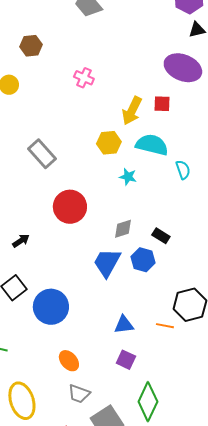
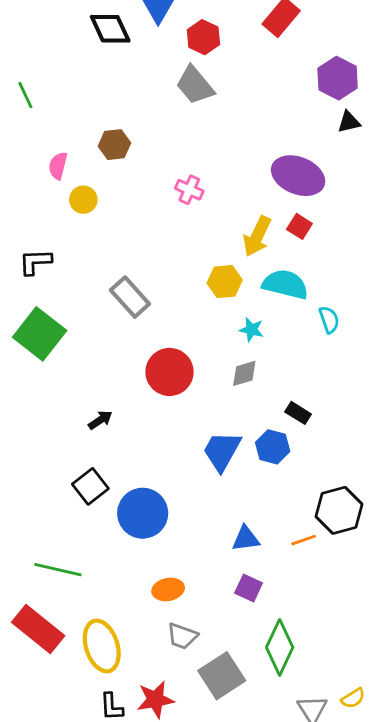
purple ellipse: (183, 68) -> (298, 176), moved
red square: (162, 104) -> (299, 226), turned 30
gray diamond: (123, 229) -> (244, 373), moved
orange line: (165, 326) -> (304, 540), turned -30
orange ellipse: (69, 361) -> (168, 589), turned -60

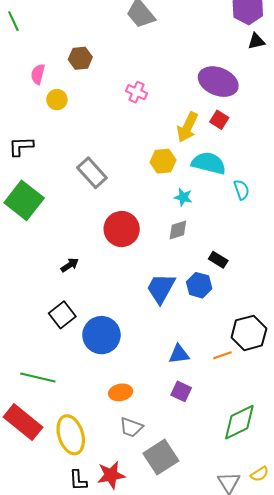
green diamond: (280, 647) -> (239, 422), moved, turned 39

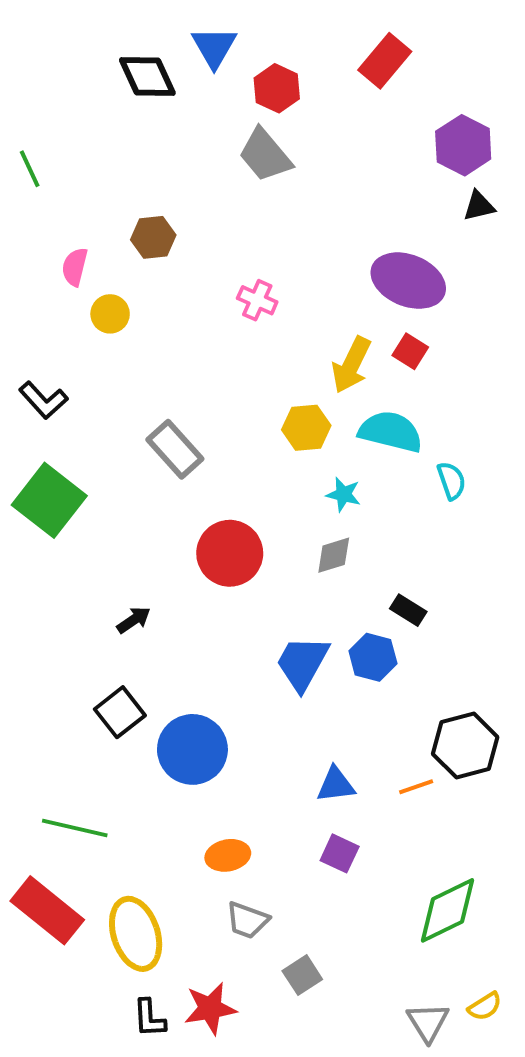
black L-shape: (21, 146) -> (43, 400), turned -130
gray square: (161, 457) -> (302, 975), size x0.6

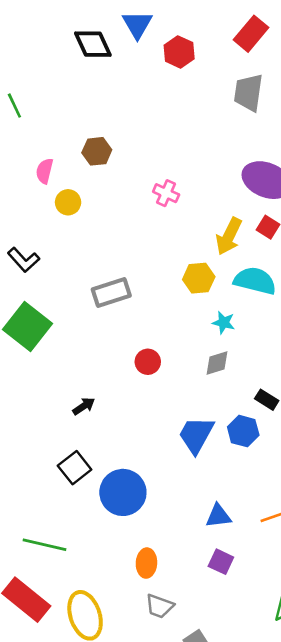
gray trapezoid: (265, 155) -> (248, 93), moved, turned 48
gray rectangle: (175, 449) -> (111, 292), turned -66
red circle: (230, 553) -> (148, 362), size x0.6
orange ellipse: (228, 855) -> (146, 563), turned -76

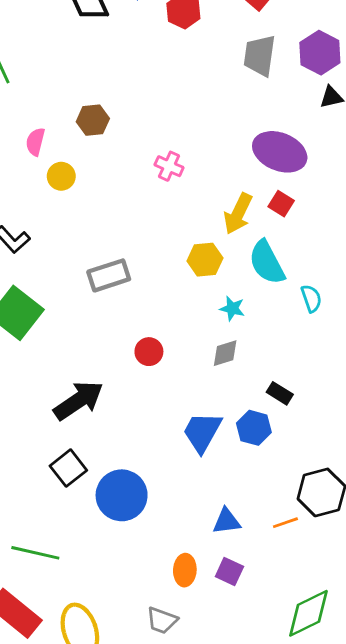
cyan semicircle: (255, 281) -> (267, 262), turned -132
black arrow: (84, 406) -> (78, 400), size x2.0
orange ellipse: (146, 563) -> (185, 570), moved

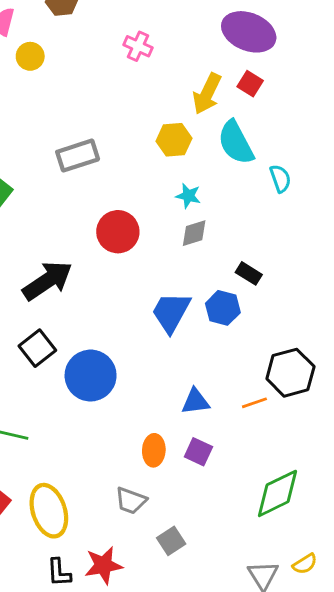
cyan star: (232, 308) -> (188, 196), moved
red circle: (149, 352) -> (118, 232), size x1.5

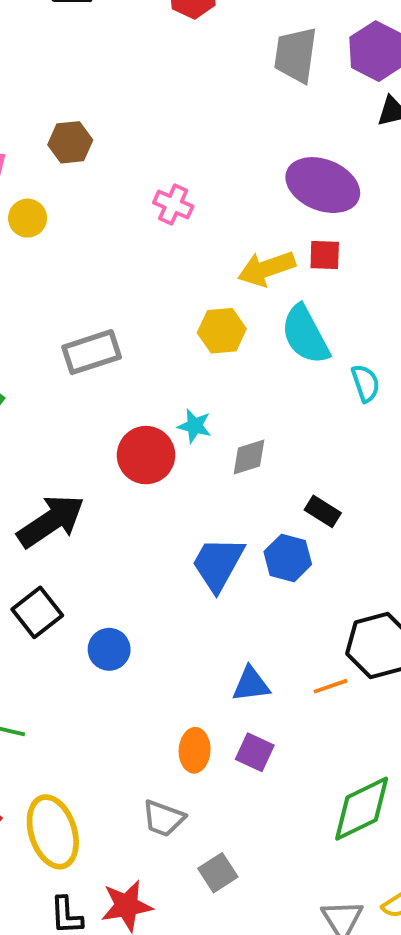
red square: (250, 84) -> (325, 255), turned -30
yellow arrow: (207, 94) -> (266, 269), turned 45
cyan star: (188, 196) -> (195, 426), moved
blue circle: (91, 376) -> (109, 649), size x0.6

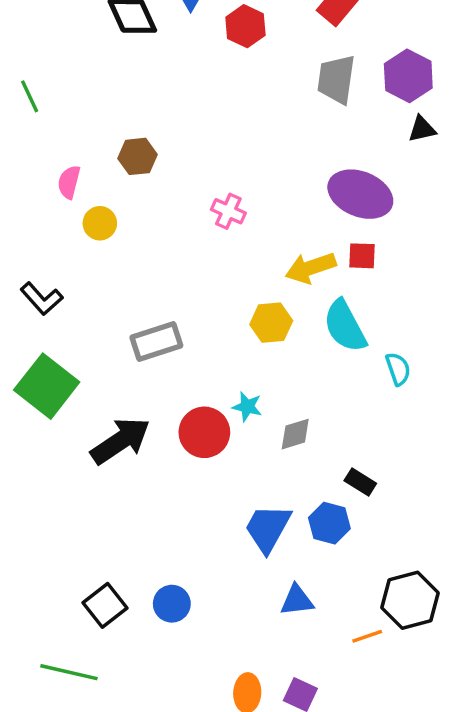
black arrow: (51, 521) -> (120, 441), moved
black square: (37, 612) -> (105, 605), moved
blue triangle: (251, 684) -> (297, 600), moved

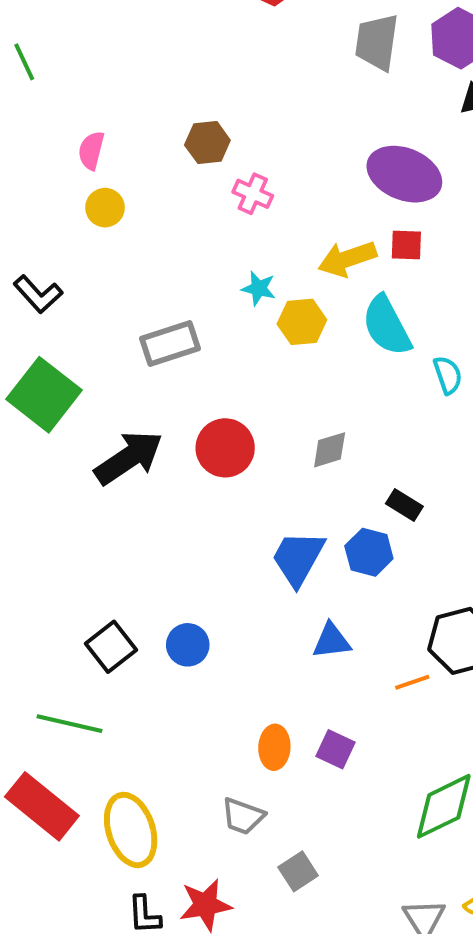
brown hexagon: (138, 156) -> (207, 143), moved
pink semicircle: (69, 182) -> (91, 150), moved
cyan star: (247, 407) -> (259, 288), moved

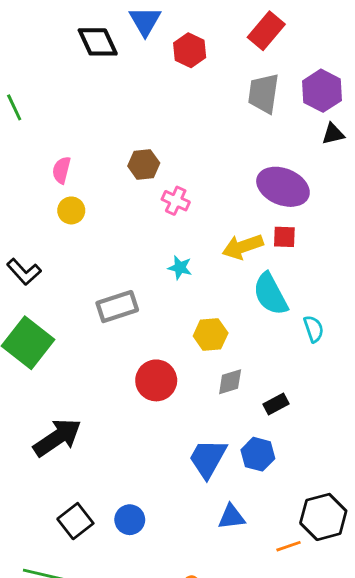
yellow hexagon: (302, 322) -> (211, 334), moved
black arrow: (129, 458) -> (57, 438), moved
black rectangle: (404, 505) -> (276, 404), moved, turned -60

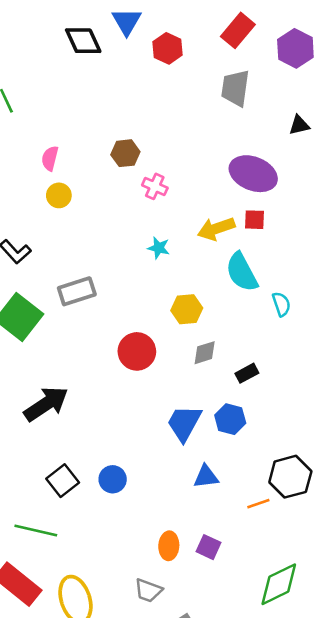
purple hexagon: (322, 91) -> (295, 48), moved
gray rectangle: (117, 307) -> (77, 291), moved

